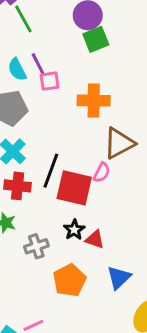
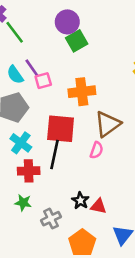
red square: (74, 188) -> (61, 129), moved

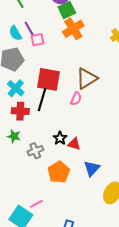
orange cross: (82, 92) -> (73, 29), moved, turned -30

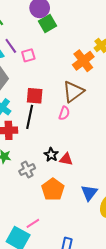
orange cross: (73, 29) -> (83, 61), moved
pink square: (38, 40) -> (28, 55), moved
red square: (49, 79) -> (35, 96), size x0.7
blue triangle: (92, 168) -> (89, 193), moved

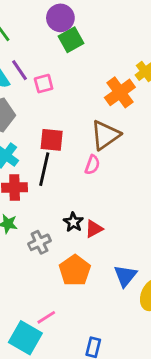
red triangle: (66, 159) -> (94, 229), turned -40

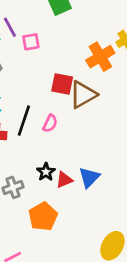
red square: (52, 140) -> (62, 84), moved
pink semicircle: (92, 165) -> (50, 123), moved
blue triangle: (125, 276) -> (89, 177), moved

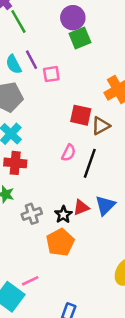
brown triangle: (83, 95) -> (101, 126), size x0.7
black line: (24, 121) -> (90, 163), moved
black star: (46, 172) -> (63, 215), moved

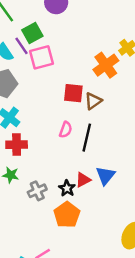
green square: (80, 38) -> (32, 33), moved
pink square: (51, 74) -> (42, 57), size x1.5

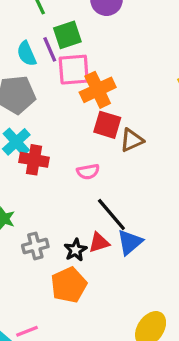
orange cross: (106, 65) -> (98, 90), moved
pink semicircle: (66, 130) -> (88, 172), turned 49
black line: (87, 138) -> (111, 214), moved, turned -64
red cross: (17, 145) -> (34, 160), moved

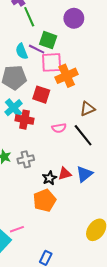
green square: (67, 35) -> (48, 40), turned 36
purple line: (50, 49) -> (37, 49), turned -42
red square: (107, 125) -> (41, 95), moved
black line: (111, 214) -> (83, 135), moved
gray cross: (35, 246) -> (26, 159), moved

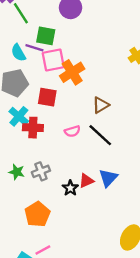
orange pentagon: (45, 200) -> (37, 214), moved

